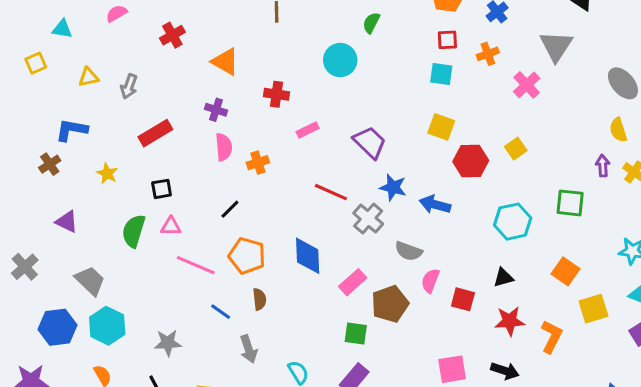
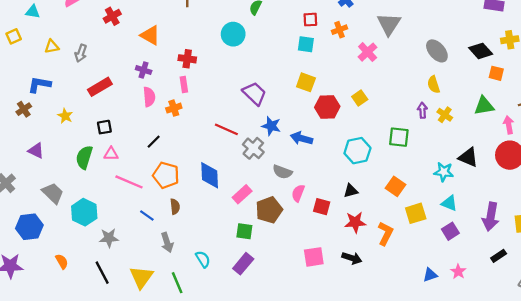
pink rectangle: (308, 130) -> (184, 85), moved, turned -72
cyan hexagon: (107, 326) -> (84, 212), moved

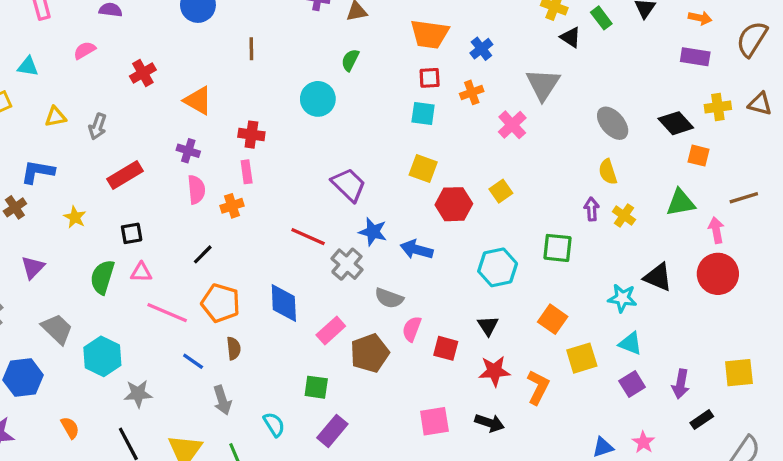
purple triangle: (36, 151) -> (33, 267), turned 48
black triangle: (351, 191) -> (488, 326), turned -48
purple arrow: (491, 217) -> (681, 384), moved, size x0.7
green square: (244, 231) -> (316, 387), moved

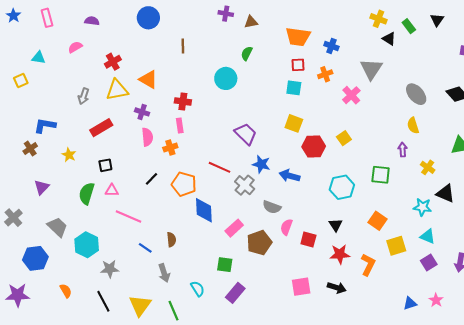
blue cross: (481, 49) -> (331, 46), turned -32
yellow triangle: (55, 117) -> (117, 90), moved, size x1.6
yellow cross: (624, 216) -> (428, 167), moved
orange pentagon: (221, 303) -> (184, 184), moved

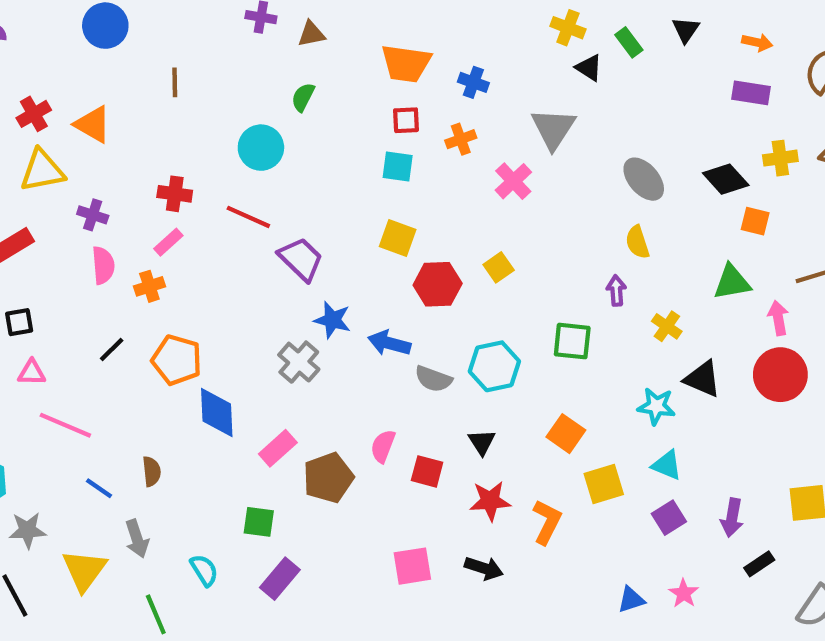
orange triangle: (148, 79) -> (93, 124), moved
pink rectangle: (180, 126) -> (168, 242), turned 56
red line: (220, 167) -> (248, 217), moved
gray semicircle: (272, 207) -> (433, 379), moved
yellow triangle: (140, 305) -> (84, 570), moved

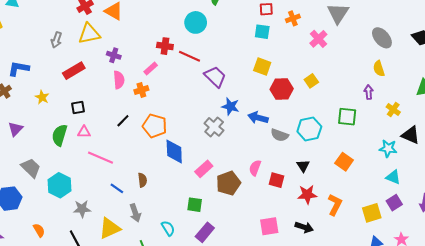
red cross: (175, 194) -> (165, 46), moved
yellow square: (604, 484) -> (372, 213), moved
yellow triangle: (84, 570) -> (110, 228), turned 30

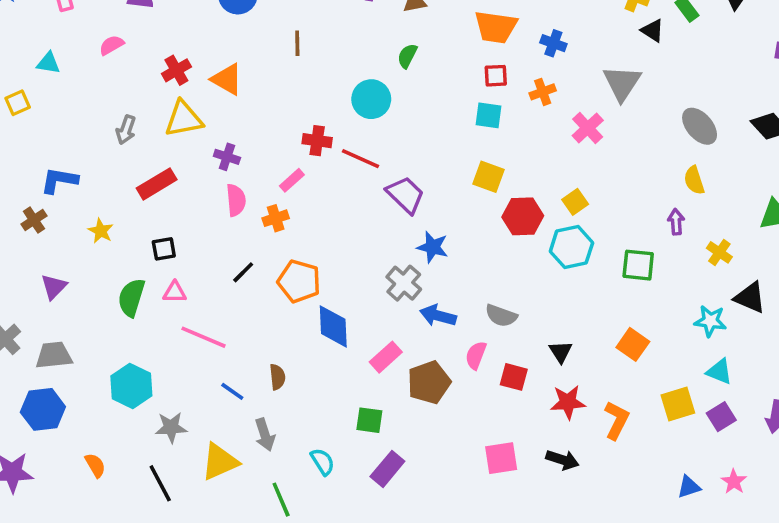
blue arrow: (258, 118) -> (438, 316), moved
cyan hexagon: (309, 129) -> (571, 247), moved
gray semicircle: (280, 135) -> (501, 316), moved
gray trapezoid: (31, 168) -> (54, 355), moved, turned -50
yellow square: (372, 213) -> (678, 404), moved

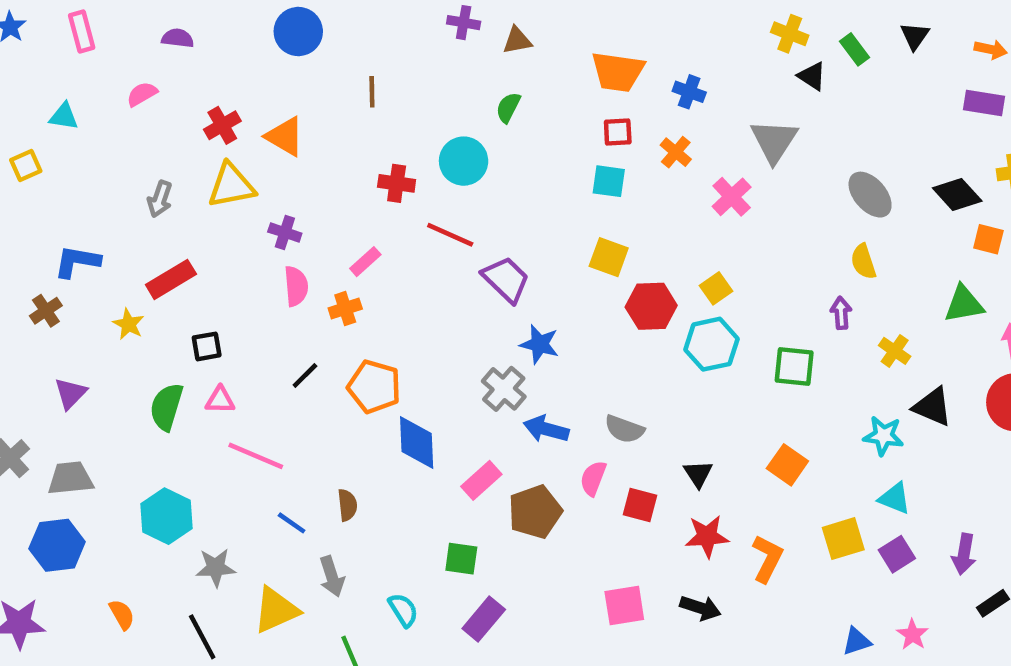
orange cross: (543, 92) -> (676, 152), turned -30
red cross: (317, 141) -> (397, 183), moved
red rectangle: (157, 184) -> (171, 279), moved

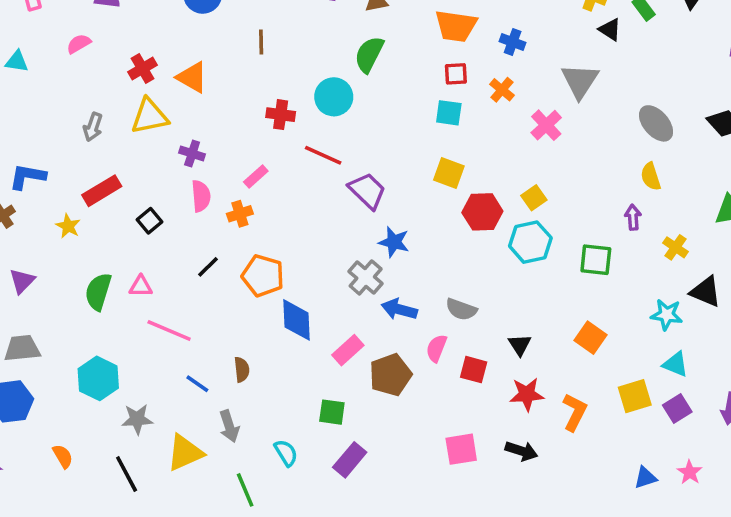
green semicircle: (508, 107) -> (369, 54), size x1.5
black square: (207, 346) -> (150, 221), moved, turned -30

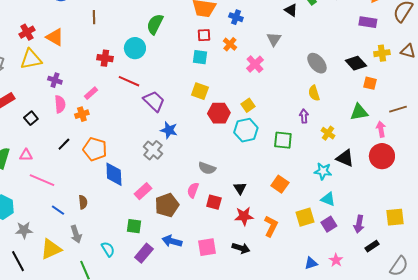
gray triangle: (580, 81) -> (274, 39), size x0.7
blue arrow: (399, 309) -> (172, 241), moved

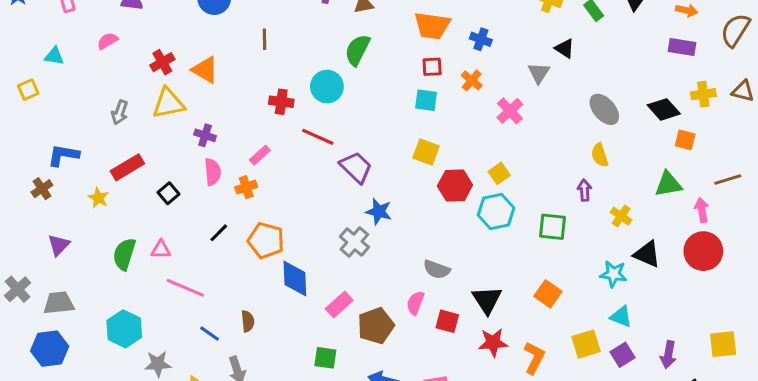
black triangle: (291, 10) -> (565, 48), moved
black triangle: (240, 188) -> (487, 300), size x1.5

